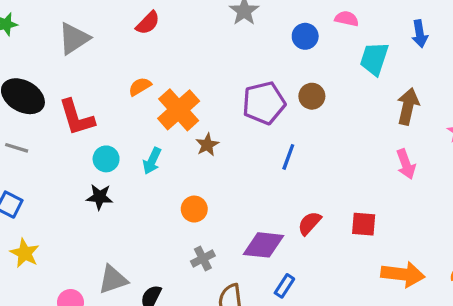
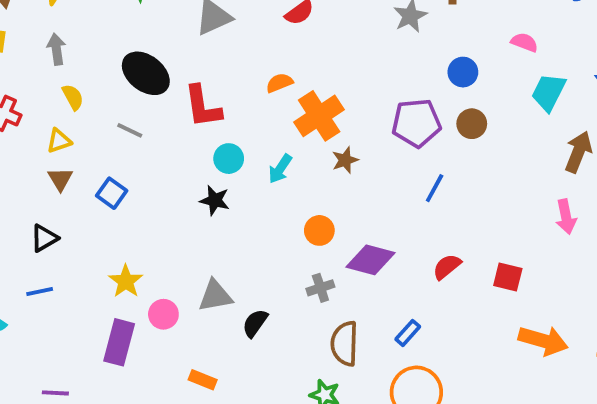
blue circle: (305, 36) -> (463, 72), moved
purple diamond: (263, 245) -> (371, 260), moved
yellow star: (25, 253) -> (126, 281), moved

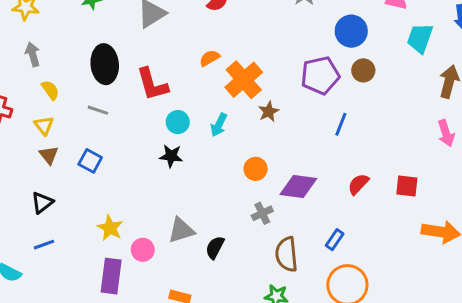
blue circle: (463, 72) -> (351, 31), size x1.4
black ellipse: (146, 73) -> (105, 64), turned 54
yellow triangle: (59, 141) -> (44, 125), turned -42

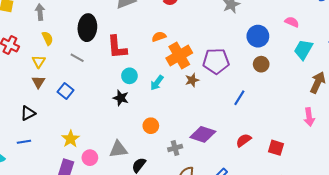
purple pentagon: (320, 75) -> (216, 61), moved
orange circle: (256, 169) -> (151, 126), moved

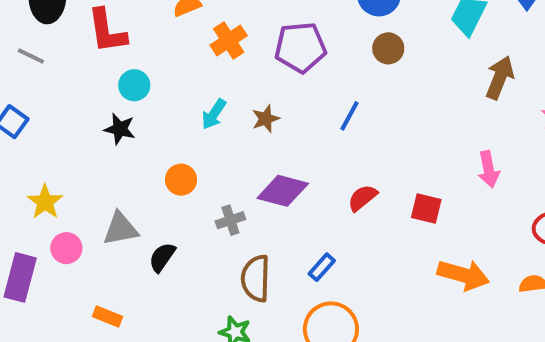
orange cross: (179, 56) -> (229, 40), size x0.7
brown star: (192, 80) -> (266, 119), moved
cyan arrow: (157, 83) -> (214, 114), moved
pink arrow: (309, 117) -> (489, 169), moved
yellow star: (71, 139) -> (45, 202), moved

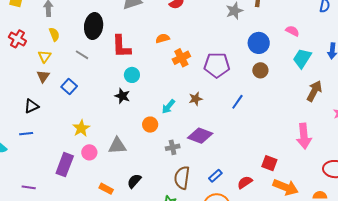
cyan arrow: (214, 114) -> (168, 107), moved
pink arrow: (489, 169) -> (304, 136), size x1.4
red semicircle: (362, 198) -> (245, 182), moved
red square: (426, 209) -> (269, 163), moved
black semicircle: (162, 257) -> (134, 181), moved

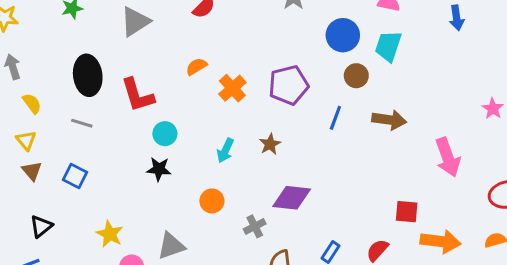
cyan trapezoid: (302, 58) -> (388, 46), moved
brown arrow: (314, 91) -> (389, 120), moved, turned 85
blue line: (237, 102) -> (335, 118), moved
black triangle: (31, 106) -> (41, 226), moved
cyan arrow: (168, 107) -> (225, 150), moved

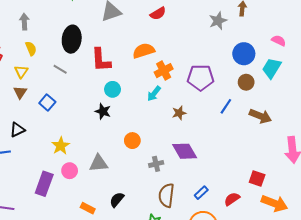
orange semicircle: (196, 66) -> (144, 51), size x1.5
cyan arrow: (225, 150) -> (154, 94), moved
purple diamond: (292, 198) -> (185, 151), turned 40

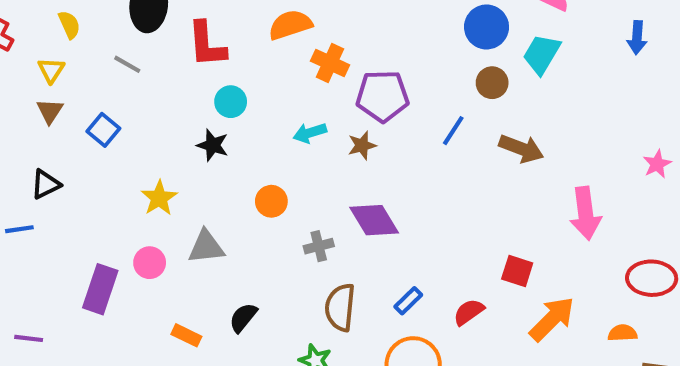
orange cross: (164, 71) -> (330, 63), turned -36
purple pentagon: (201, 78) -> (382, 96), moved
cyan arrow: (154, 94) -> (310, 133), moved, turned 35
yellow star: (61, 146) -> (159, 198), moved
orange arrow: (274, 203) -> (552, 319), turned -65

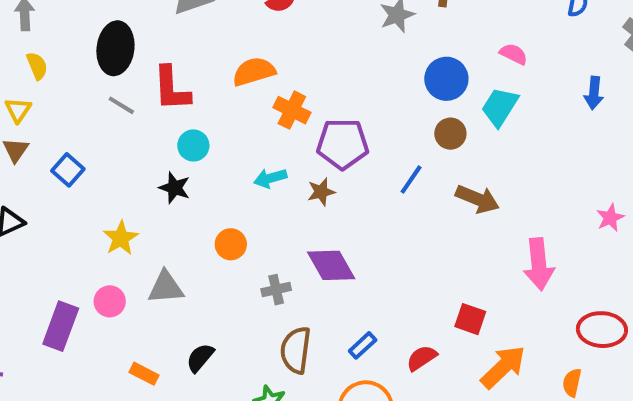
gray line: (127, 64) -> (121, 105), moved
orange semicircle: (622, 333) -> (572, 383), turned -76

